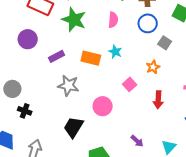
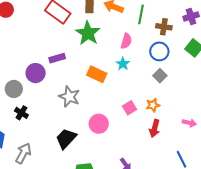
purple circle: (28, 39) -> (36, 73), moved
gray square: (165, 43) -> (160, 76), moved
cyan star: (115, 52) -> (123, 64), moved
purple rectangle: (56, 56) -> (57, 58), moved
orange star: (153, 67) -> (153, 105), moved

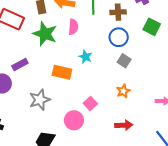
pink semicircle: (126, 41) -> (73, 27), moved
gray star: (69, 97) -> (40, 100), turned -30
pink square: (129, 108) -> (90, 104), moved
red arrow: (155, 128) -> (124, 125), moved, turned -96

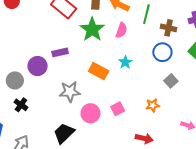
gray square: (124, 61) -> (171, 81), moved
pink circle: (74, 120) -> (91, 113), moved

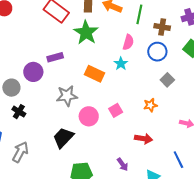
pink semicircle: (121, 30) -> (128, 42), moved

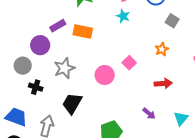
orange rectangle: (95, 74) -> (83, 31), moved
gray star: (67, 96) -> (64, 68), moved
black trapezoid: (63, 138) -> (72, 104), moved

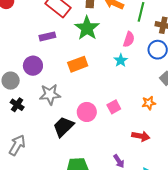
purple rectangle: (58, 26) -> (47, 36), moved
orange rectangle: (83, 31) -> (78, 64), turned -48
black trapezoid: (72, 104) -> (63, 127), moved

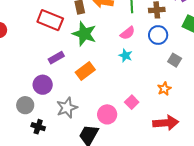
purple rectangle: (47, 36) -> (56, 58), moved
pink semicircle: (129, 39) -> (128, 33), turned 49
red arrow: (141, 136) -> (166, 123), size x1.4

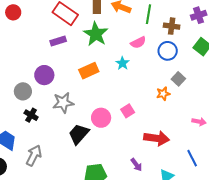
cyan star: (126, 55) -> (122, 63), moved
purple rectangle: (56, 58) -> (58, 41), moved
orange star: (164, 89) -> (163, 94), moved

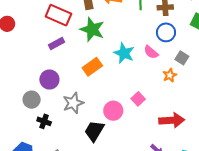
pink semicircle: (138, 42) -> (151, 52), moved, turned 77
cyan star: (122, 63) -> (124, 53), size x1.5

